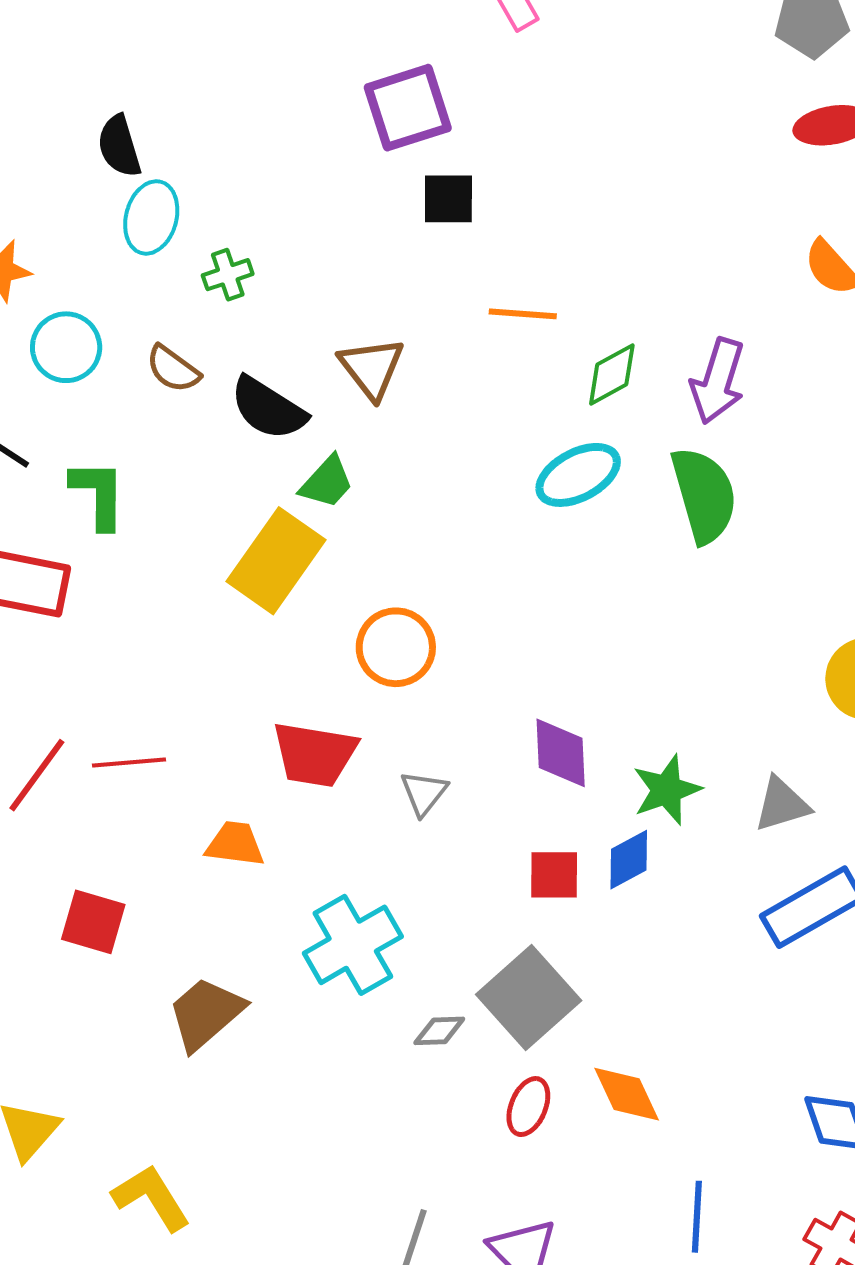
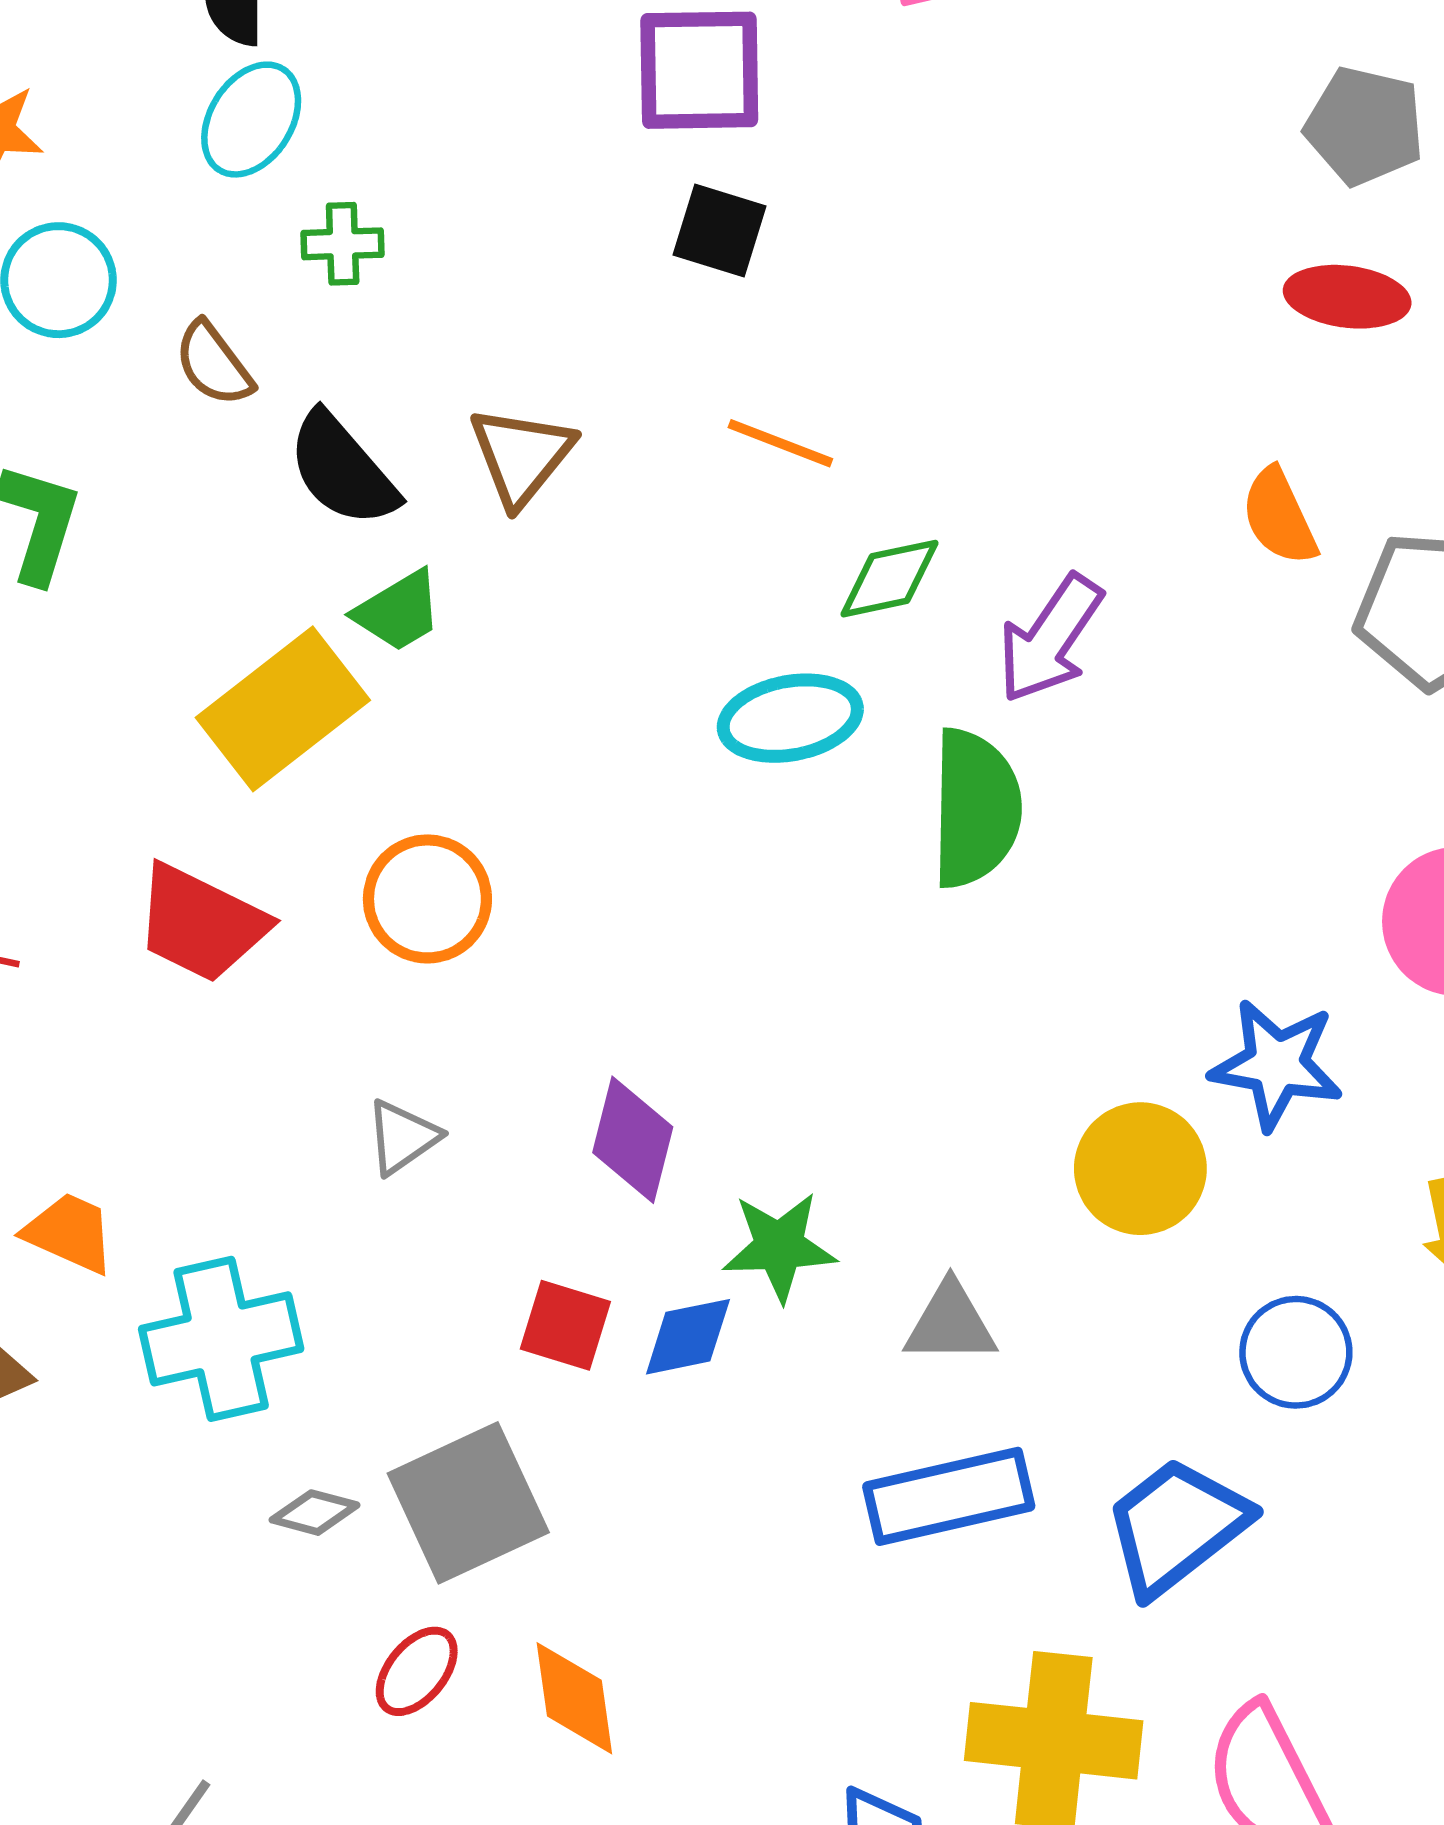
red trapezoid: (315, 754) -> (201, 923), moved
orange trapezoid: (235, 844) -> (70, 1233), moved

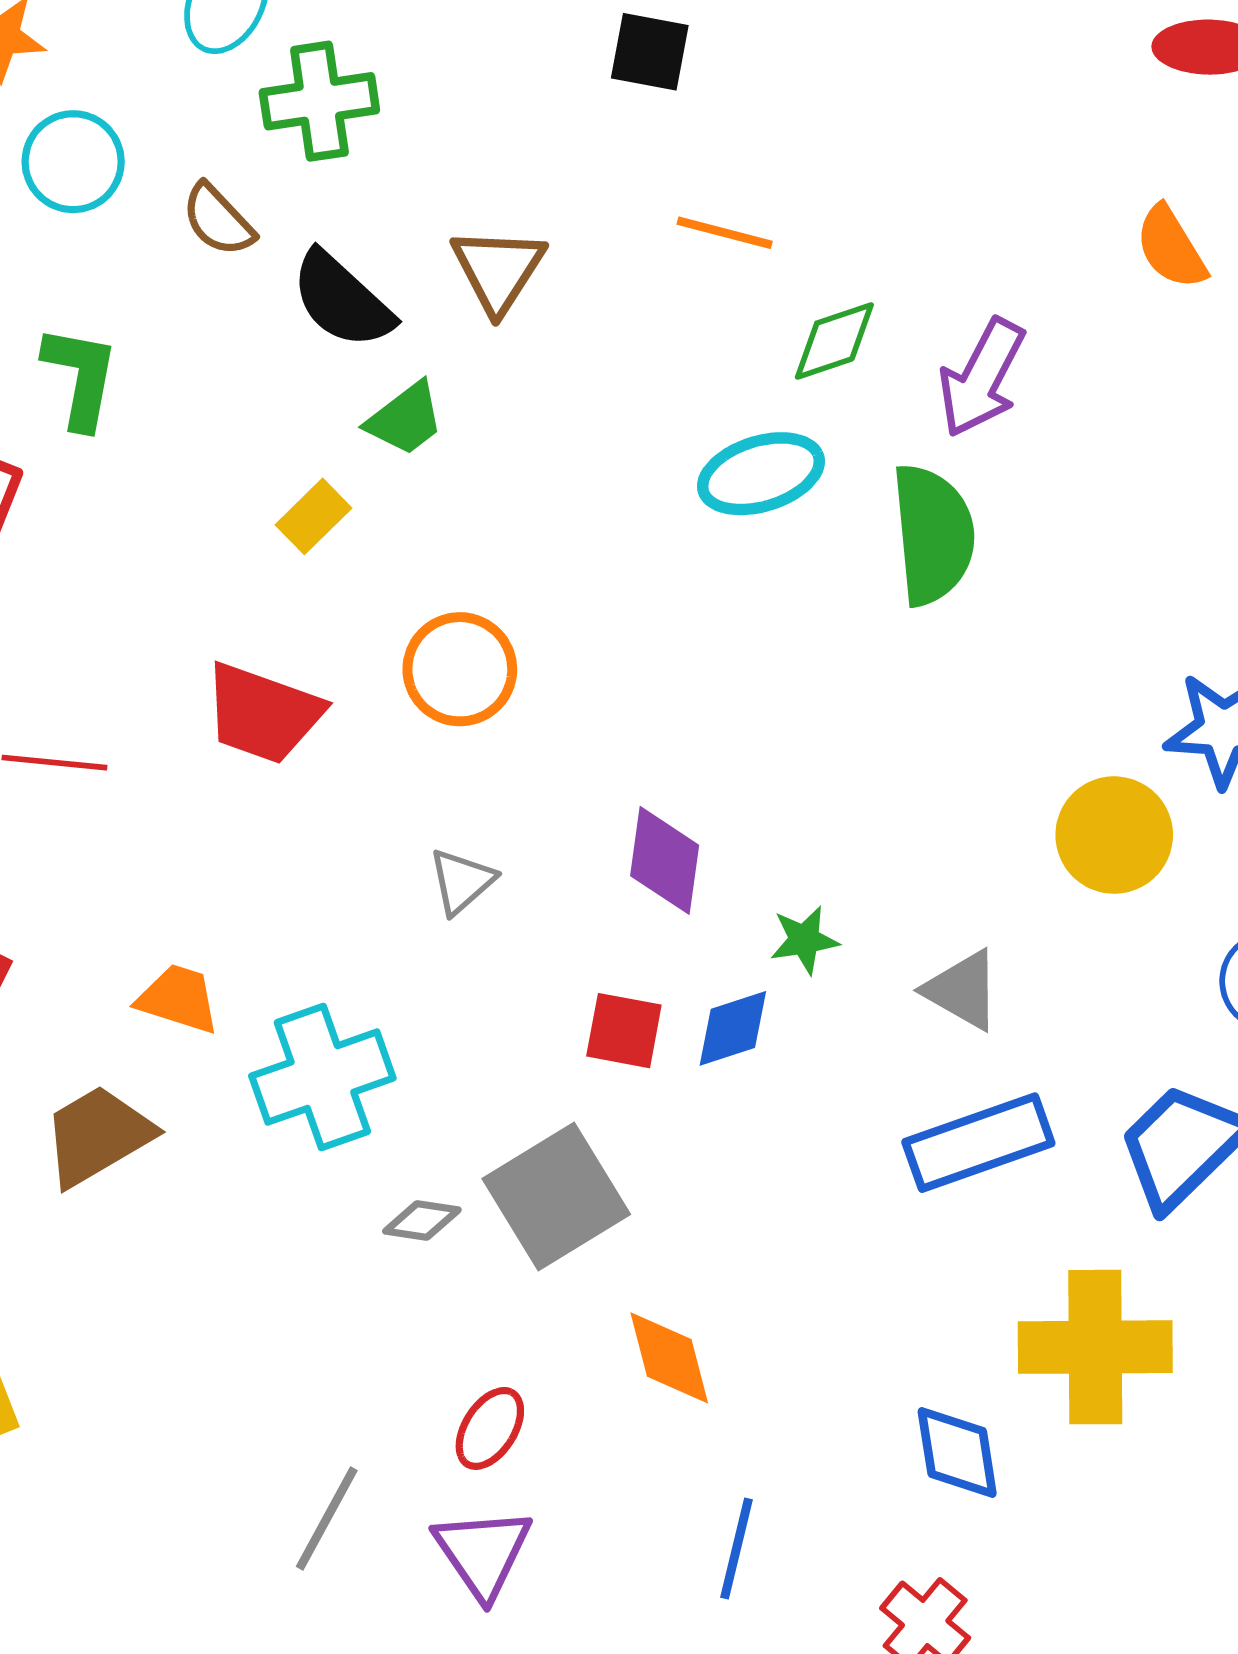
green cross: (343, 244) -> (319, 101), size x1.6
yellow rectangle: (283, 709) -> (313, 516), size x0.5
green star: (779, 1247) -> (804, 940), size x0.7
gray triangle: (950, 1323) -> (962, 990), turned 36
red ellipse: (417, 1671) -> (490, 1428), moved

